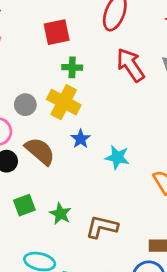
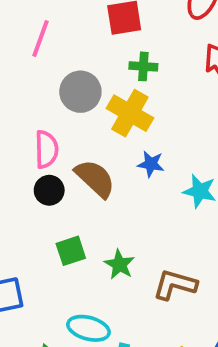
gray circle: (25, 105) -> (80, 92), moved, size x1.4
blue star: (81, 139) -> (151, 164), turned -30

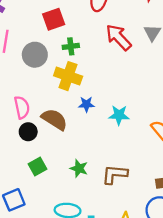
gray circle: (80, 92) -> (35, 55), moved
green square: (71, 251) -> (38, 166), moved

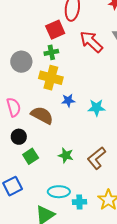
red square: (54, 19) -> (55, 30), moved
black circle: (28, 132) -> (19, 137), moved
brown L-shape: (115, 174) -> (96, 158), turned -40

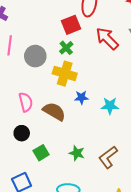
green cross: (51, 52) -> (66, 48), turned -32
black circle: (19, 137) -> (22, 133), moved

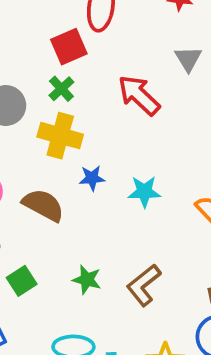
red arrow: (107, 39) -> (139, 95), moved

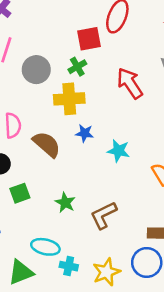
yellow cross: (60, 136) -> (69, 99), turned -32

